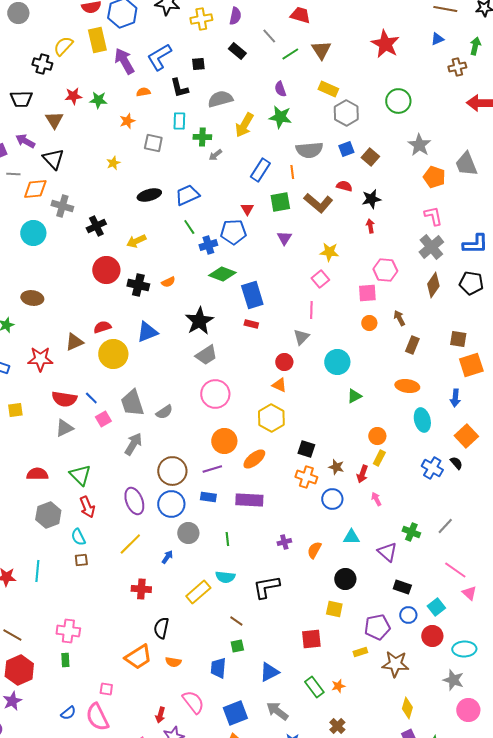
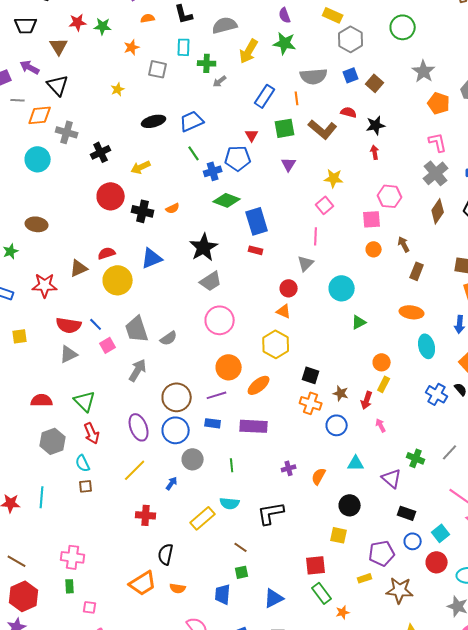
green rectangle: (314, 687) -> (322, 593), moved
pink square: (106, 689) -> (90, 607), moved

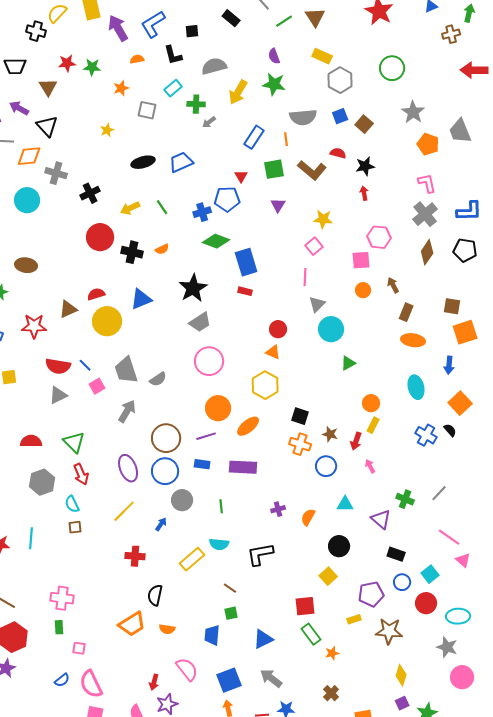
cyan rectangle: (184, 47) -> (173, 88), turned 48
green line: (194, 153) -> (162, 207), moved
gray triangle: (306, 263) -> (317, 304), moved
orange ellipse: (412, 312) -> (413, 340), moved
yellow square: (339, 535) -> (328, 576), turned 36

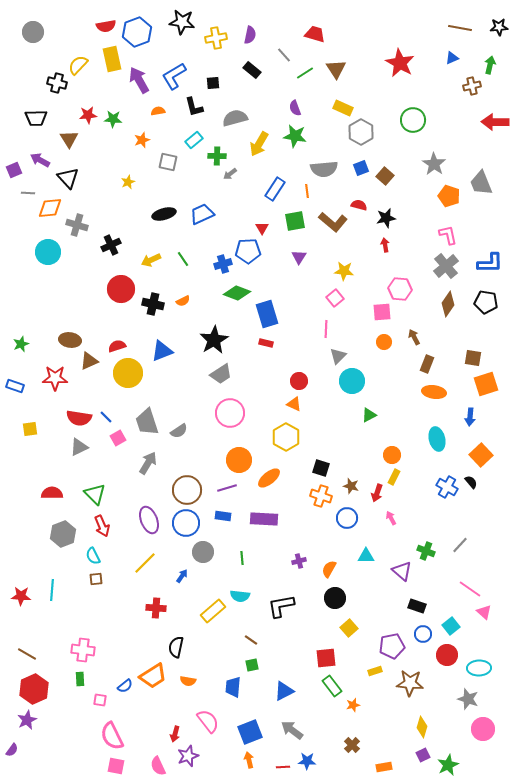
brown ellipse: (26, 265) -> (70, 340), moved
black circle: (339, 546) -> (335, 598), moved
blue semicircle: (62, 680) -> (125, 686), moved

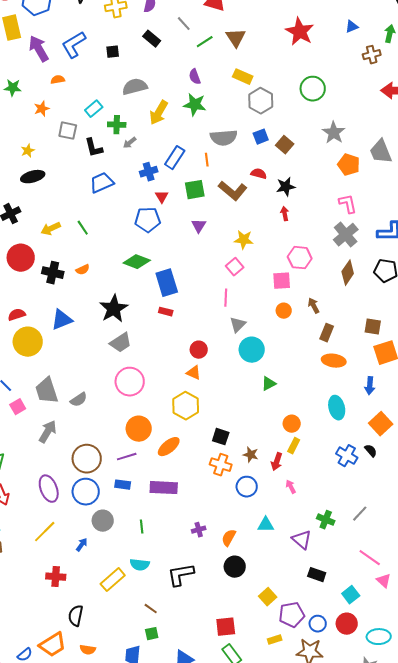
black L-shape: (194, 107) -> (94, 148), moved
black ellipse: (164, 214) -> (33, 177), moved
blue cross: (223, 264) -> (149, 172), moved
yellow square: (349, 628) -> (268, 597), moved
blue circle: (423, 634) -> (318, 624), moved

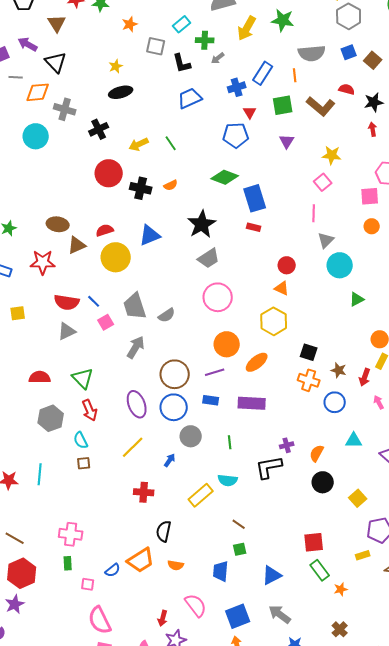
black L-shape: (181, 575) -> (269, 467), moved
yellow square: (268, 597) -> (358, 498), moved

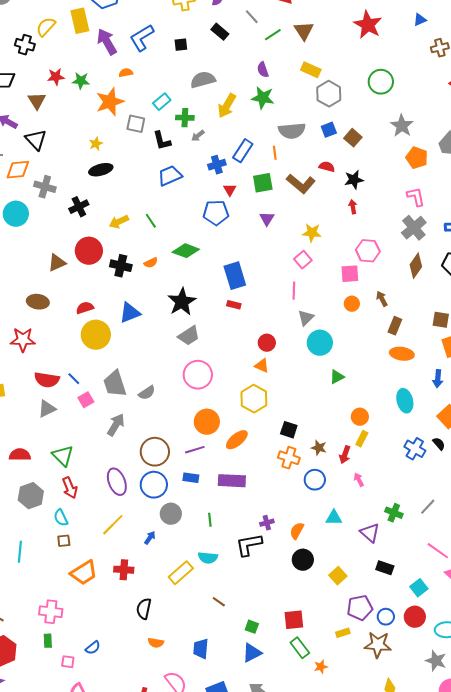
orange star: (130, 24) -> (110, 102), size x1.8
green diamond: (225, 177) -> (186, 251), moved
brown triangle: (77, 245) -> (57, 263), moved
green square: (240, 549) -> (252, 627), moved, turned 32
orange trapezoid: (141, 560) -> (84, 573), moved

